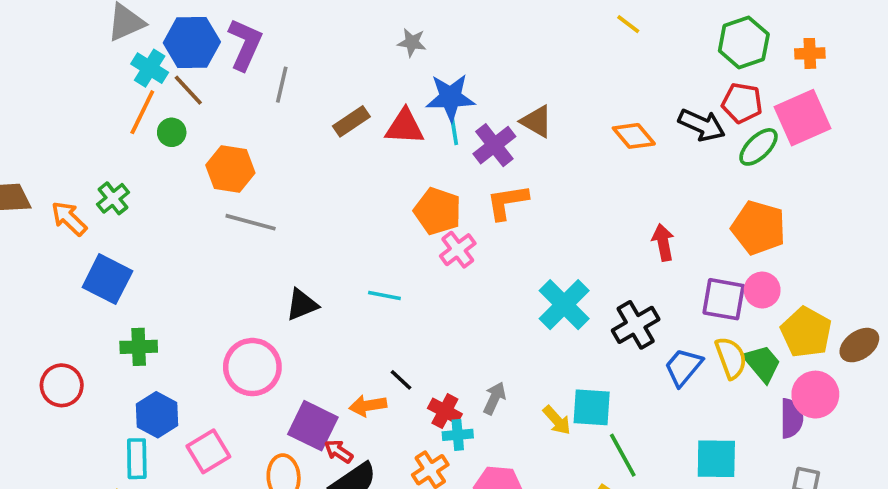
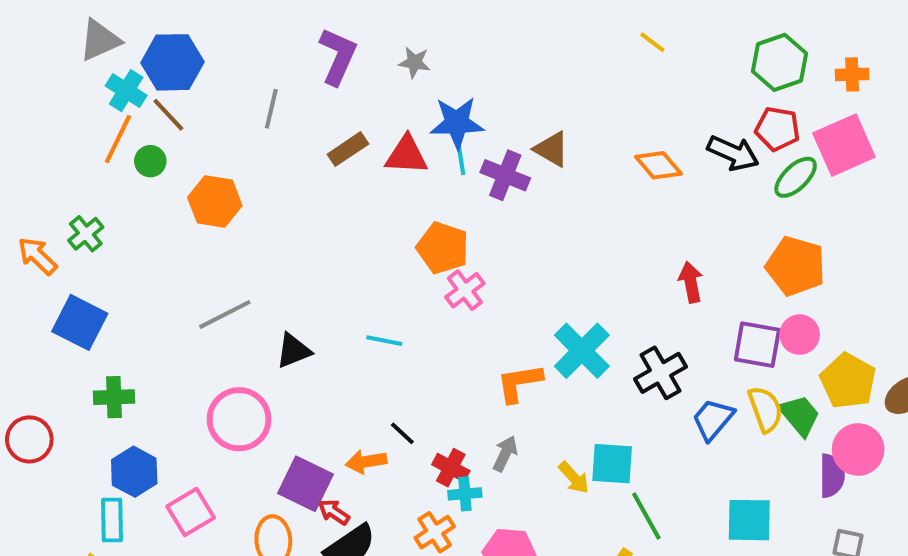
purple L-shape: (245, 44) -> (338, 56), moved
purple cross: (494, 145) -> (505, 175), turned -30
orange L-shape: (507, 202) -> (519, 383), moved
gray line: (251, 222) -> (225, 314), moved, turned -42

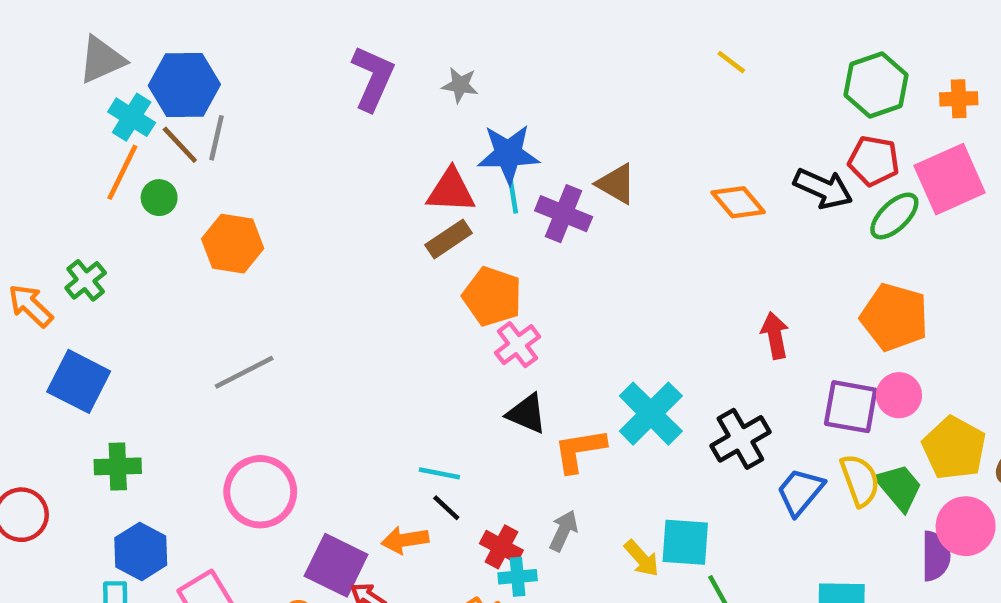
gray line: (271, 109) -> (217, 138), moved
brown rectangle: (348, 149) -> (449, 239), moved
cyan line: (384, 341) -> (439, 473), moved
black triangle: (293, 351) -> (527, 414), moved, turned 45

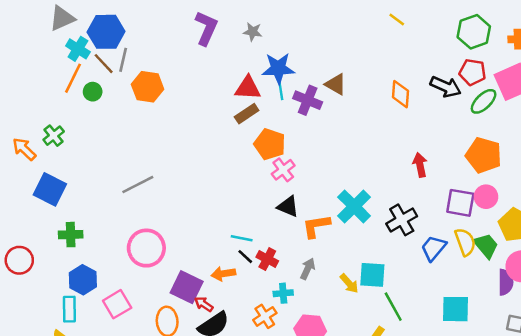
orange diamond: (738, 202) -> (400, 94), turned 44
orange hexagon: (233, 244) -> (148, 87), moved
red cross: (501, 547) -> (267, 259), moved

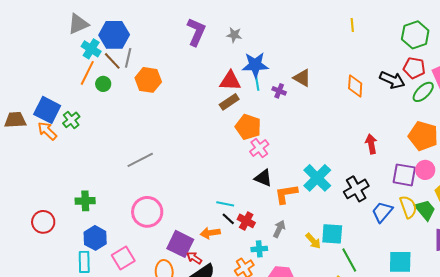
yellow line: (397, 20) -> (352, 25), turned 48
purple cross: (308, 100) -> (279, 91), size x0.6
blue square: (50, 189) -> (47, 110), moved

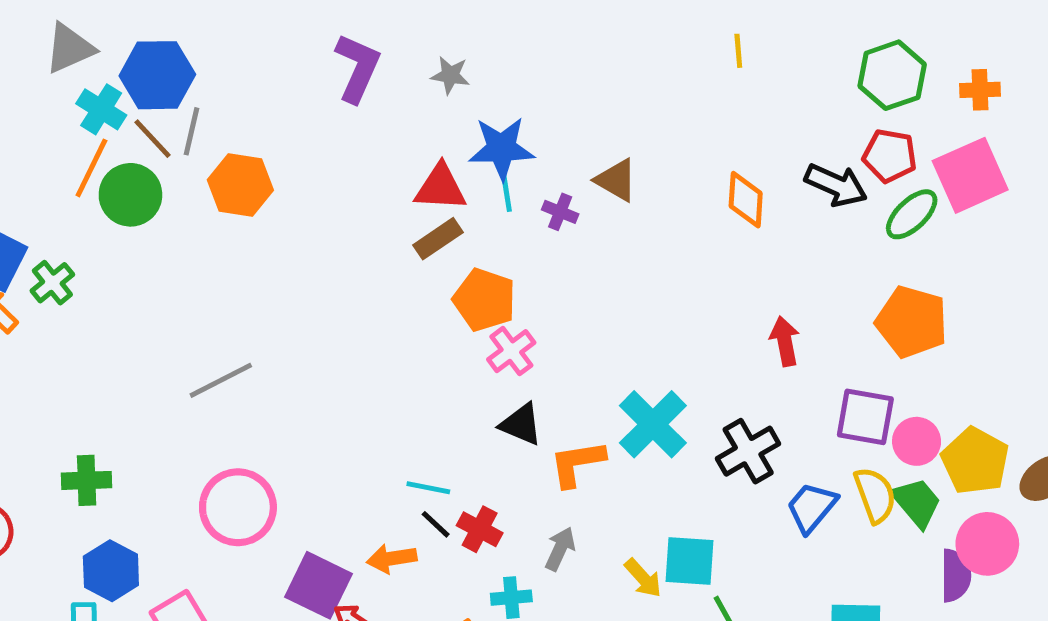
green circle: (103, 84) -> (130, 195), size x1.6
pink circle: (425, 170) -> (917, 441), moved

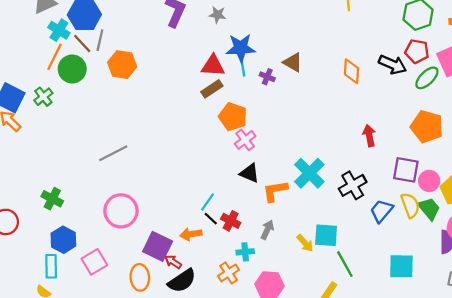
green cross: (52, 283) -> (43, 97), moved
green cross: (87, 480) -> (52, 199), turned 30
cyan line: (428, 488) -> (207, 202), turned -66

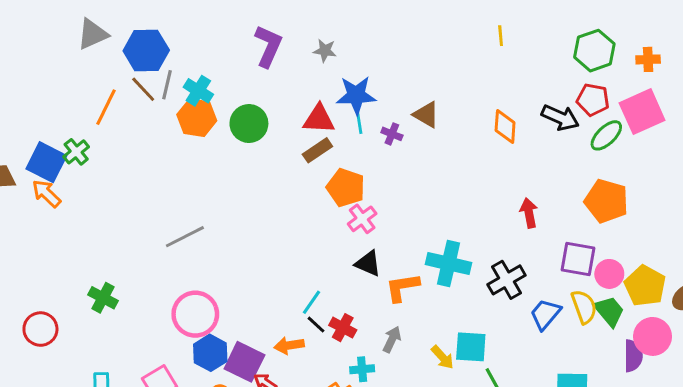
cyan cross: (59, 30) -> (198, 91), moved
green circle: (72, 69) -> (249, 124), moved
green cross: (43, 97) -> (76, 152), moved
cyan cross: (309, 173) -> (448, 263), turned -32
blue hexagon: (63, 240) -> (210, 353), moved

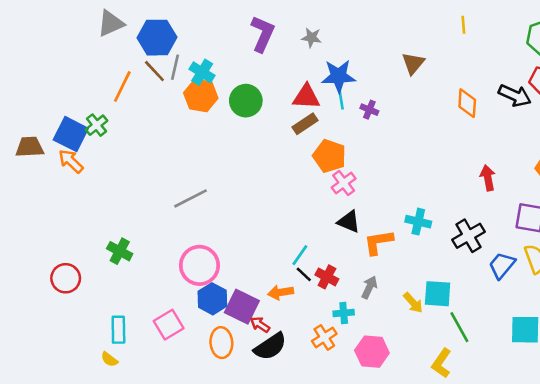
brown triangle: (426, 115) -> (413, 63), moved, turned 40
cyan cross: (448, 263) -> (418, 222), size x0.7

